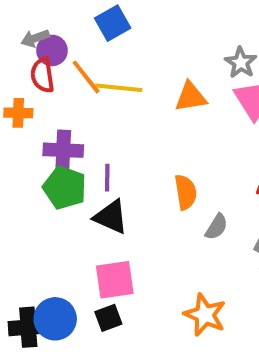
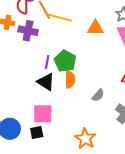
purple cross: (63, 150) -> (28, 31), moved
green pentagon: (65, 188) -> (65, 61), moved
orange semicircle: (186, 192) -> (70, 79), moved

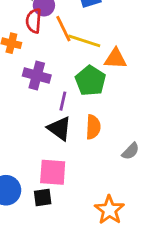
orange triangle: (95, 28) -> (115, 59), moved
purple cross: (28, 31) -> (37, 76), moved
green pentagon: (65, 61) -> (90, 81), moved

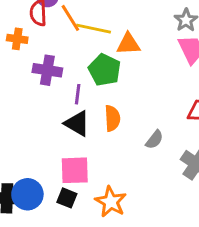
black square: (43, 198) -> (67, 198), turned 36
orange star: (109, 210) -> (111, 202), moved

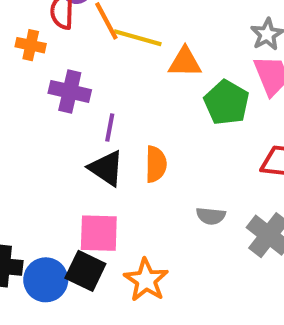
green pentagon: (104, 70) -> (226, 103), moved
gray semicircle: (154, 140) -> (211, 216), moved, turned 54
blue circle: (27, 194) -> (46, 280), moved
black square: (67, 198) -> (85, 271), size x1.4

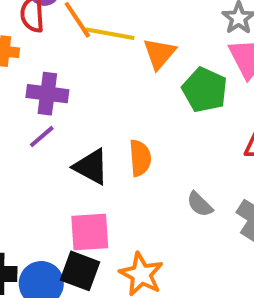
orange triangle: (185, 62) -> (159, 54), turned -45
purple line: (110, 128) -> (42, 137), moved, turned 44
gray semicircle: (211, 216) -> (200, 204), turned 44

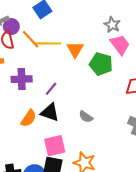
purple line: (42, 137) -> (51, 89), moved
orange semicircle: (140, 158) -> (29, 118), moved, turned 48
gray semicircle: (200, 204) -> (86, 117), moved

